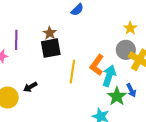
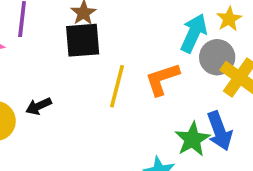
orange L-shape: (97, 65) -> (162, 79), turned 30
cyan arrow: (109, 76) -> (194, 33), moved
blue arrow: (131, 90) -> (219, 131), size x1.5

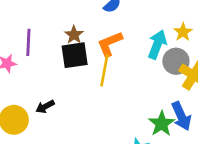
orange L-shape: (162, 79) -> (110, 44), moved
yellow line: (117, 86) -> (104, 70), moved

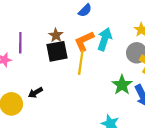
cyan arrow: (157, 44) -> (105, 39), moved
green star: (162, 124) -> (122, 85), moved

